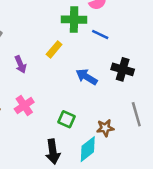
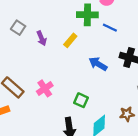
purple arrow: (20, 64) -> (42, 38), moved
brown star: (105, 128) -> (127, 114), moved

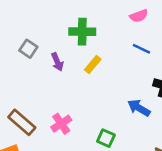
green cross: (87, 15) -> (82, 32), moved
blue arrow: (98, 64) -> (139, 108), moved

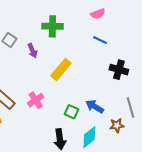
yellow rectangle: (93, 64) -> (61, 70), moved, size x1.5
blue arrow: (139, 108) -> (95, 106), moved

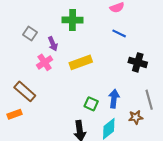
yellow rectangle: (61, 70) -> (81, 62), turned 30
pink cross: (36, 100) -> (45, 62), moved
blue arrow: (95, 106) -> (114, 99), turned 66

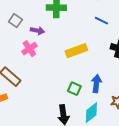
purple arrow: (53, 44) -> (37, 31), turned -56
yellow rectangle: (81, 62) -> (76, 51), moved

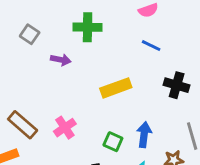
gray square: (15, 21) -> (30, 34), moved
pink cross: (29, 49) -> (65, 128), moved

